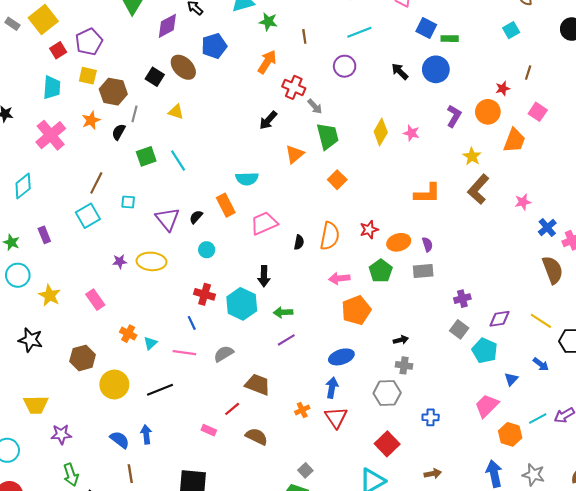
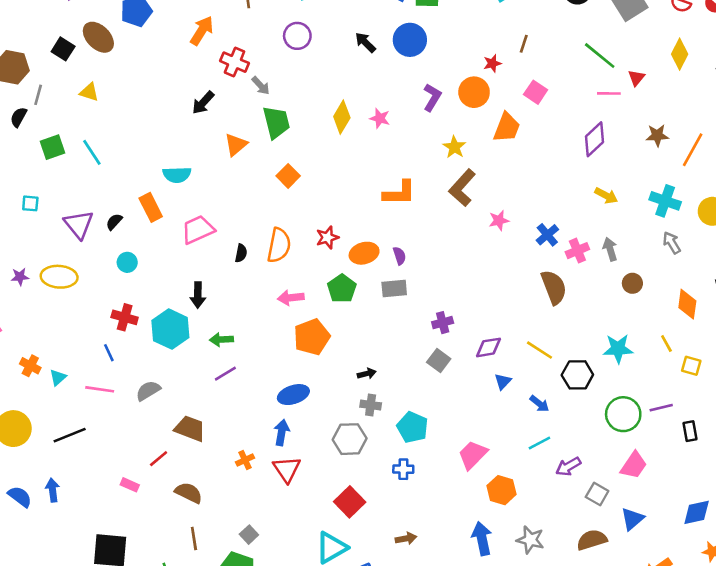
pink star: (523, 202) -> (499, 220), moved
cyan pentagon: (485, 351) -> (413, 427), moved
blue triangle: (511, 379) -> (503, 381), moved
cyan line: (538, 418) -> (539, 443), moved
brown line: (130, 474) -> (194, 539), moved

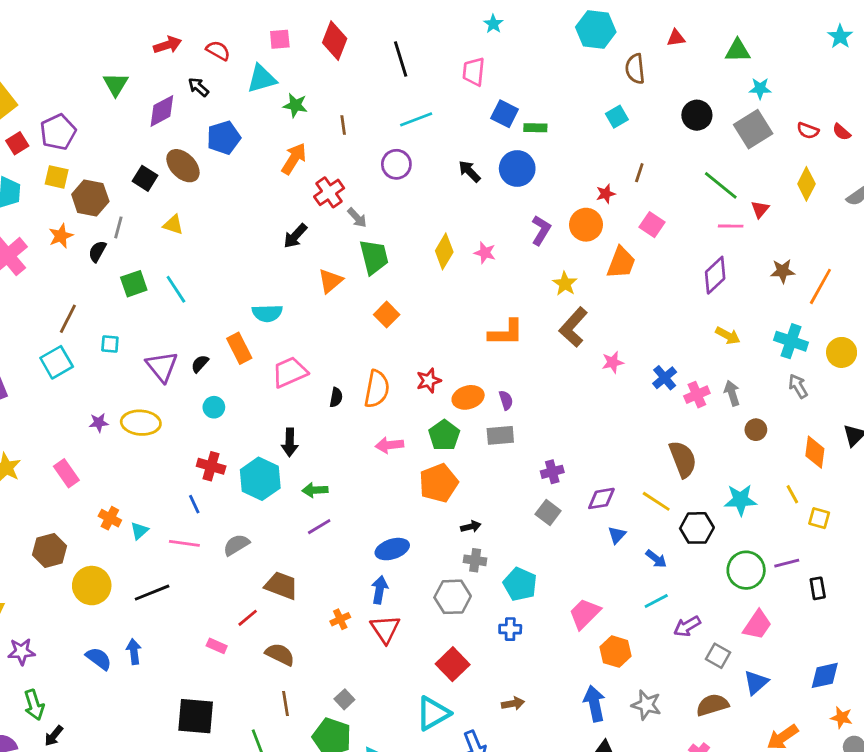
red cross: (234, 62) -> (329, 192), turned 32
brown semicircle: (554, 287) -> (683, 459), moved
orange pentagon: (312, 337) -> (439, 483), moved

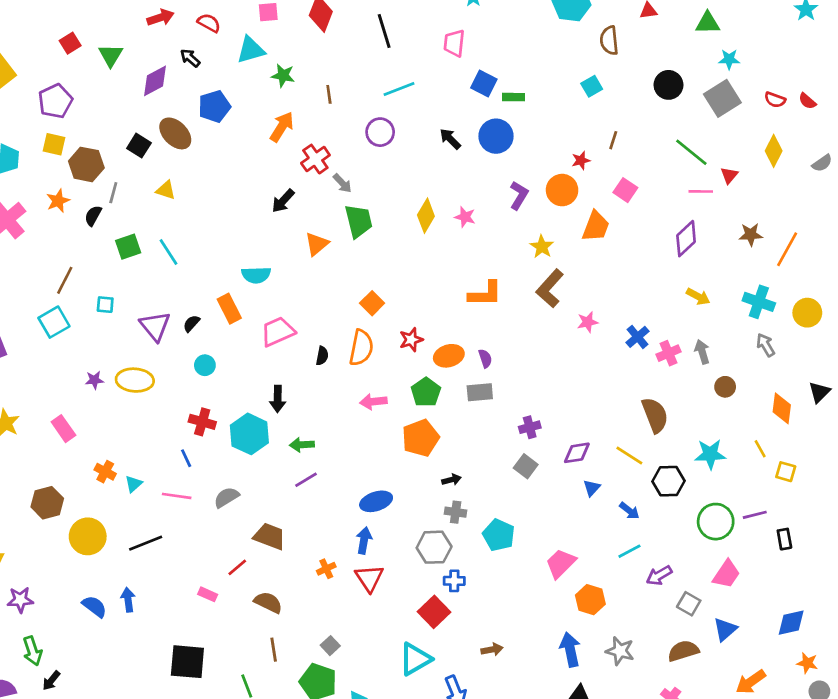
red square: (17, 143) -> (70, 43), moved
orange square: (387, 315) -> (372, 303), moved
blue cross: (510, 629) -> (454, 581), moved

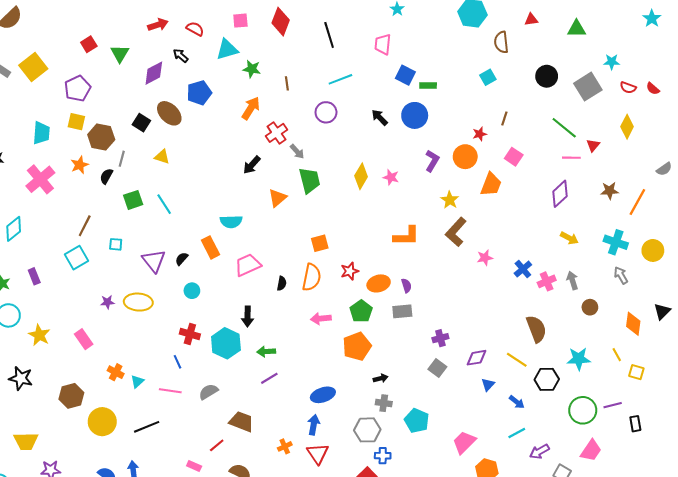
cyan star: (729, 59) -> (612, 62), moved
gray semicircle: (822, 163) -> (664, 169), moved
orange square: (372, 303) -> (320, 243), turned 30

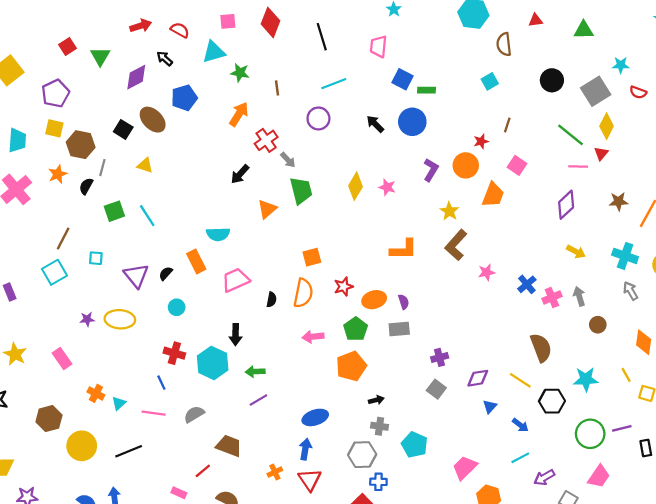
yellow diamond: (627, 127) -> (607, 126), moved

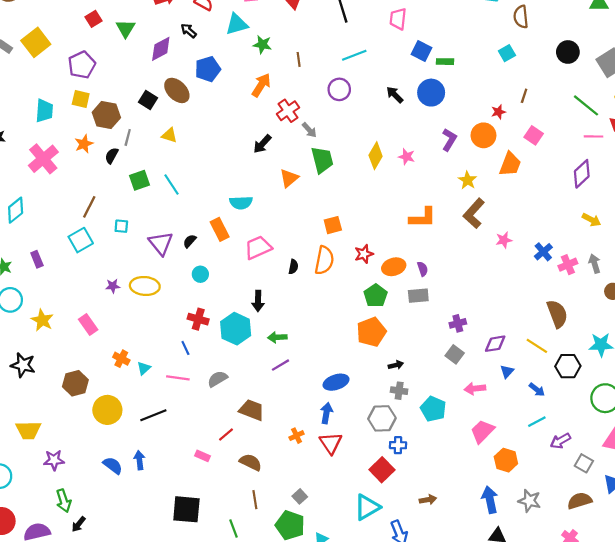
pink arrow: (313, 337) -> (475, 389), moved

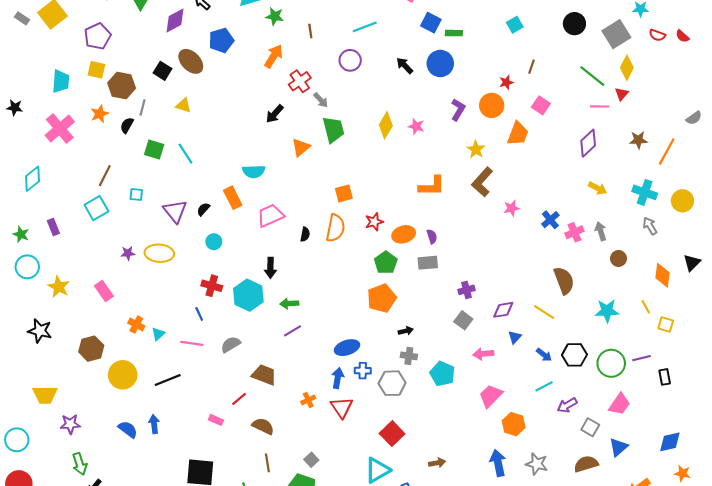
green square: (139, 180) -> (154, 149), turned 36
black hexagon: (568, 366) -> (574, 355), moved
blue cross: (398, 445) -> (363, 371), moved

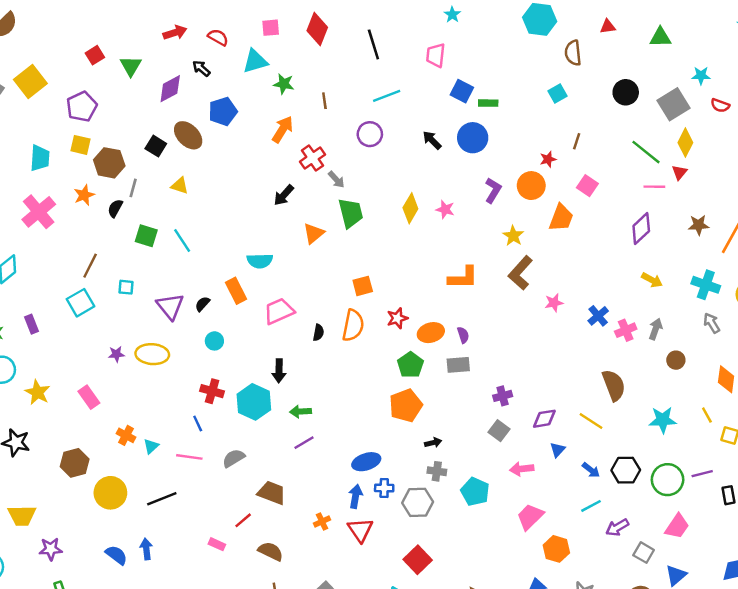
gray arrow: (601, 231) -> (656, 329), turned 36

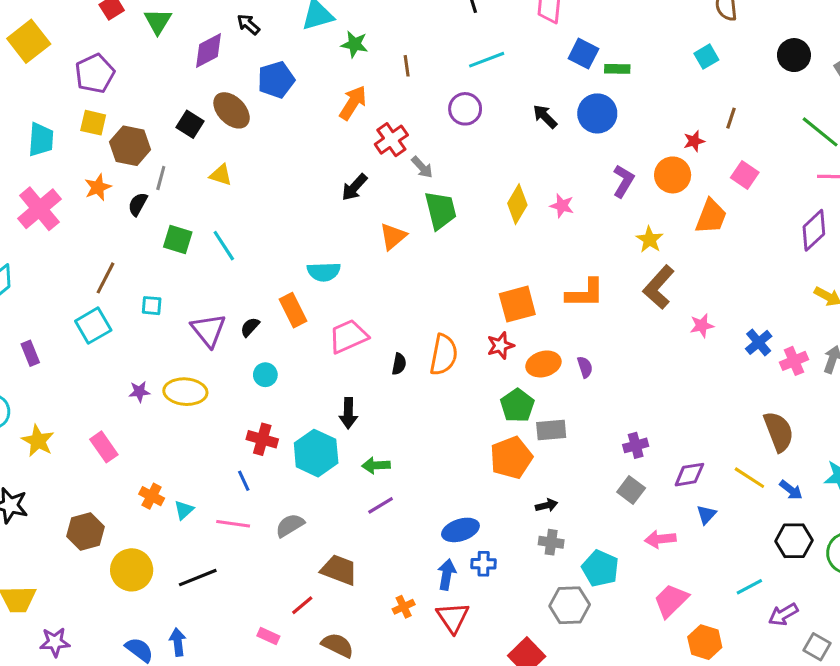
orange square: (363, 286) -> (517, 304), moved, size x1.4
gray rectangle: (458, 365) -> (551, 430), moved
blue arrow: (591, 470) -> (791, 490), moved
gray hexagon: (418, 502) -> (570, 605), moved

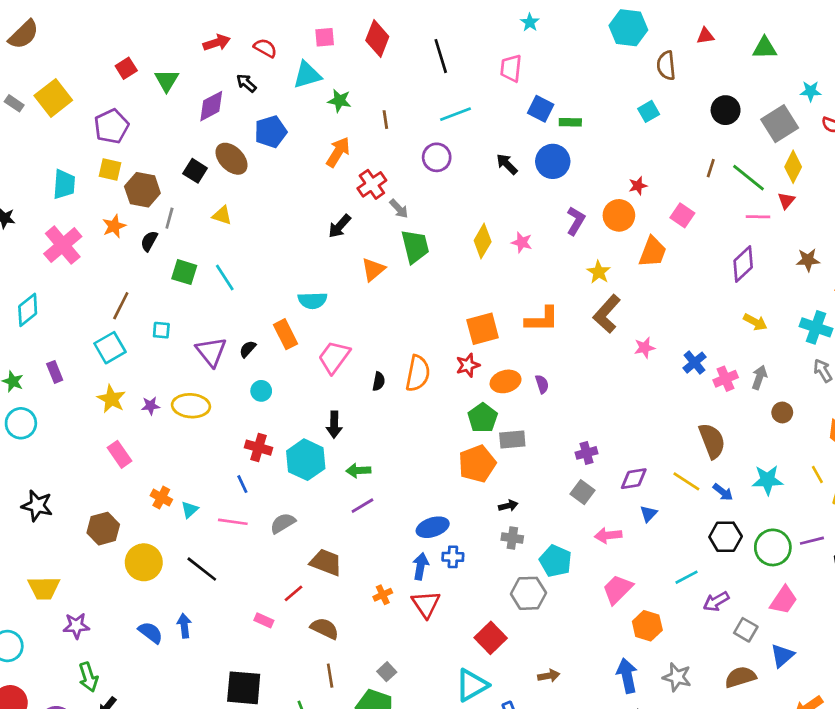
brown line: (731, 118) -> (711, 168), moved
pink trapezoid: (348, 336) -> (334, 357), turned -30
yellow star: (38, 441) -> (111, 399), moved
black line: (198, 578) -> (202, 569), turned 60

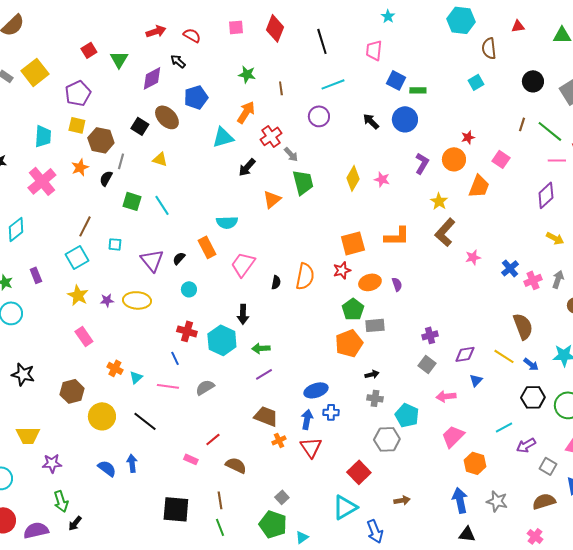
cyan triangle: (307, 75) -> (223, 137), moved
brown trapezoid: (326, 562) -> (266, 416), moved
brown line: (330, 676) -> (220, 500), moved

